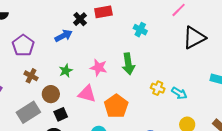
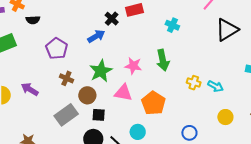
green star: (66, 71) -> (101, 71), size x1.6
black square: (61, 114) -> (99, 115), turned 32

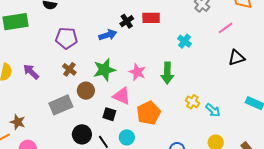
black triangle: (227, 30) -> (236, 58), size x0.7
purple pentagon: (57, 49) -> (66, 38), turned 30
black square: (99, 115) -> (109, 114), moved

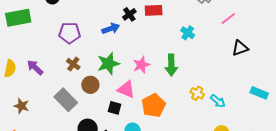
pink star: (137, 72) -> (141, 65), turned 30
gray rectangle: (61, 105) -> (66, 100), turned 70
brown star: (18, 122) -> (21, 106), moved

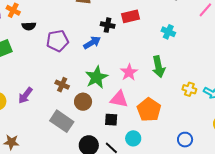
black cross: (129, 14) -> (108, 25), turned -32
purple pentagon: (70, 33) -> (57, 41), moved
purple arrow: (35, 67) -> (25, 95), turned -84
brown star: (21, 106) -> (11, 142), moved

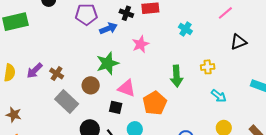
purple pentagon: (57, 41) -> (86, 14), moved
green arrow: (159, 67) -> (177, 76), moved
pink star: (129, 72) -> (140, 44), moved
brown cross: (62, 85) -> (57, 73), moved
yellow cross: (189, 89) -> (208, 67), moved, turned -32

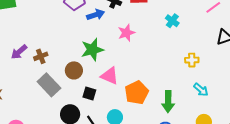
brown cross: (57, 73) -> (41, 56), turned 32
green arrow: (177, 76) -> (168, 102), moved
black square: (116, 107) -> (89, 94), moved

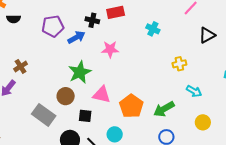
pink star: (126, 33) -> (110, 49), turned 30
brown cross: (41, 56) -> (21, 66), moved
green arrow: (168, 102) -> (164, 109), turned 70

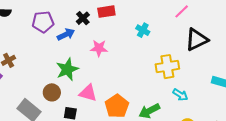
black cross: (92, 20) -> (83, 18), turned 32
black triangle: (207, 35) -> (197, 39), size x1.4
yellow cross: (179, 64) -> (167, 67), size x1.6

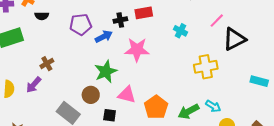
pink line: (182, 11) -> (217, 21), moved
black cross: (83, 18) -> (120, 20), turned 32
pink star: (99, 48) -> (137, 50), size x1.4
cyan arrow: (180, 95) -> (213, 106), moved

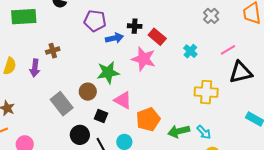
red rectangle: (144, 13) -> (157, 37), moved, turned 36
purple arrow: (34, 85) -> (35, 68), turned -48

